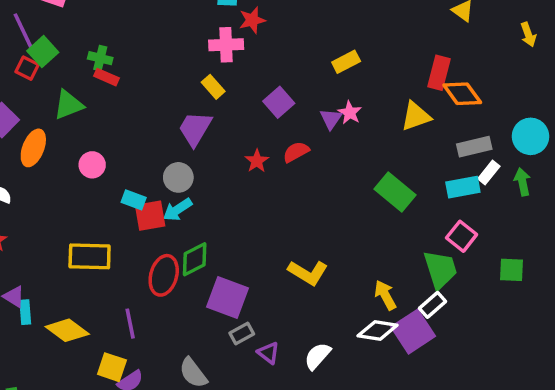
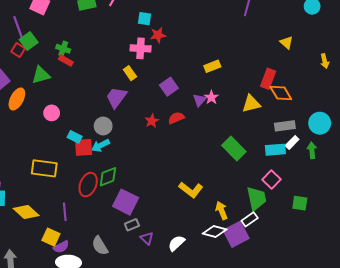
yellow L-shape: (308, 273) -> (191, 190), moved

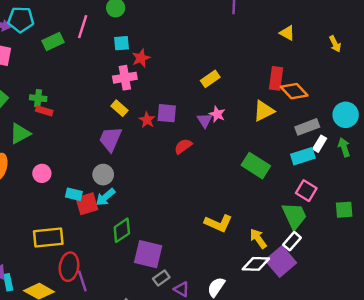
purple square: (169, 87) -> (167, 113), turned -36
red star: (152, 121) -> (147, 120), moved
red ellipse: (88, 185) -> (69, 267), moved

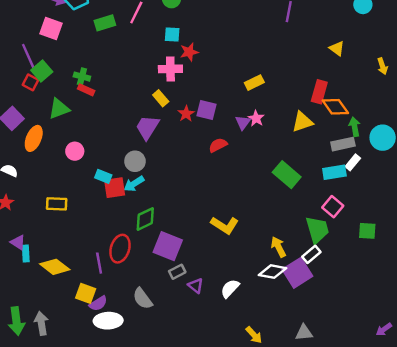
green arrow: (344, 147) -> (355, 127), moved
yellow L-shape: (218, 223) -> (225, 225), moved
yellow rectangle: (48, 238) -> (57, 204), moved, size x0.7
red ellipse: (69, 267) -> (120, 249), moved

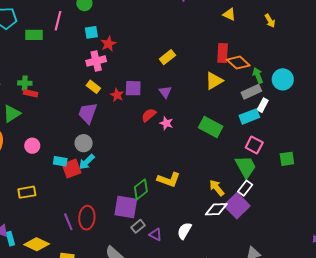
green rectangle: (105, 23) -> (34, 35), turned 30
pink star: (256, 118) -> (166, 123), moved
green diamond: (145, 219) -> (141, 189), moved
purple line: (99, 263) -> (68, 222), moved

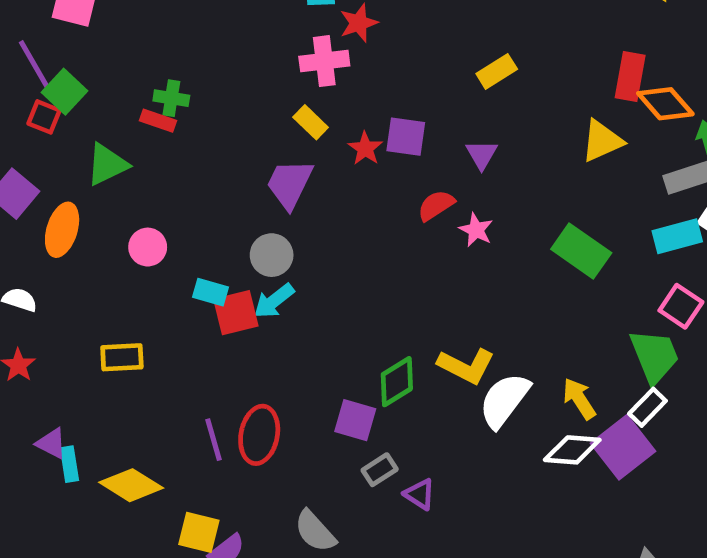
green cross: (25, 83) -> (171, 98), moved
purple square: (126, 207) -> (355, 420), size x0.7
white semicircle: (184, 231) -> (504, 400), moved, size x1.4

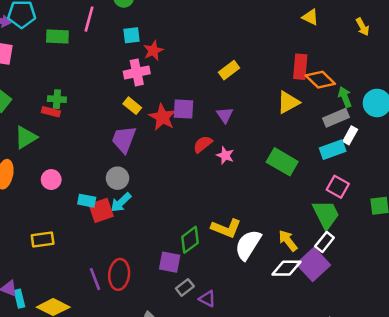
red star: (365, 148) -> (162, 117), size x1.5

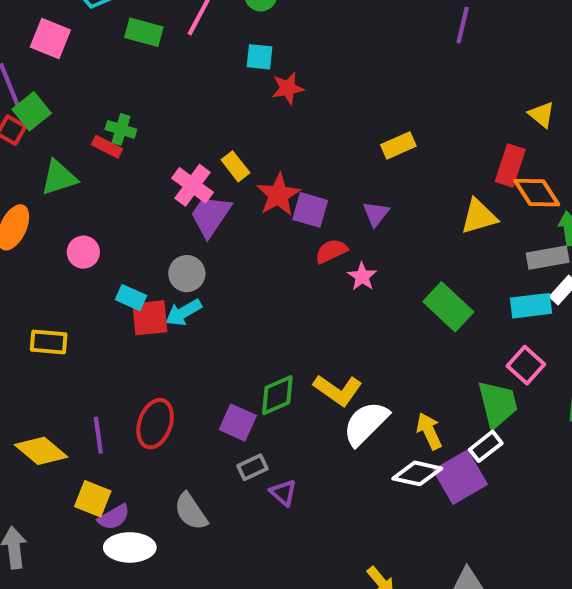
yellow triangle: (310, 17) -> (542, 115), moved
pink cross: (137, 72) -> (192, 185), moved, turned 35
purple square: (184, 109) -> (310, 210), moved
purple line: (95, 279) -> (98, 435), moved

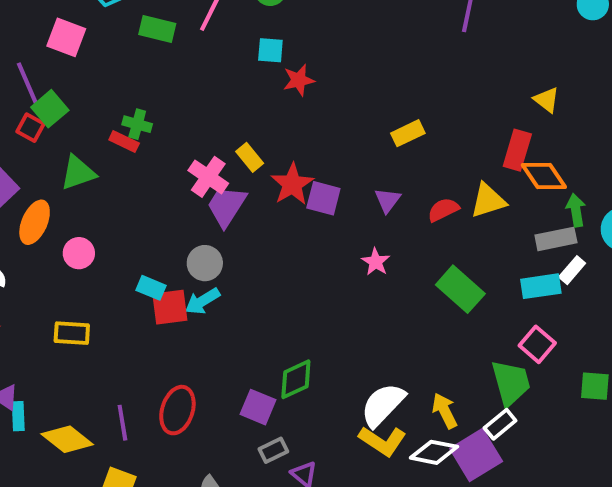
red semicircle: (331, 251) -> (443, 210), moved
pink circle: (83, 252) -> (79, 253), moved
yellow L-shape: (338, 390) -> (382, 441), moved

